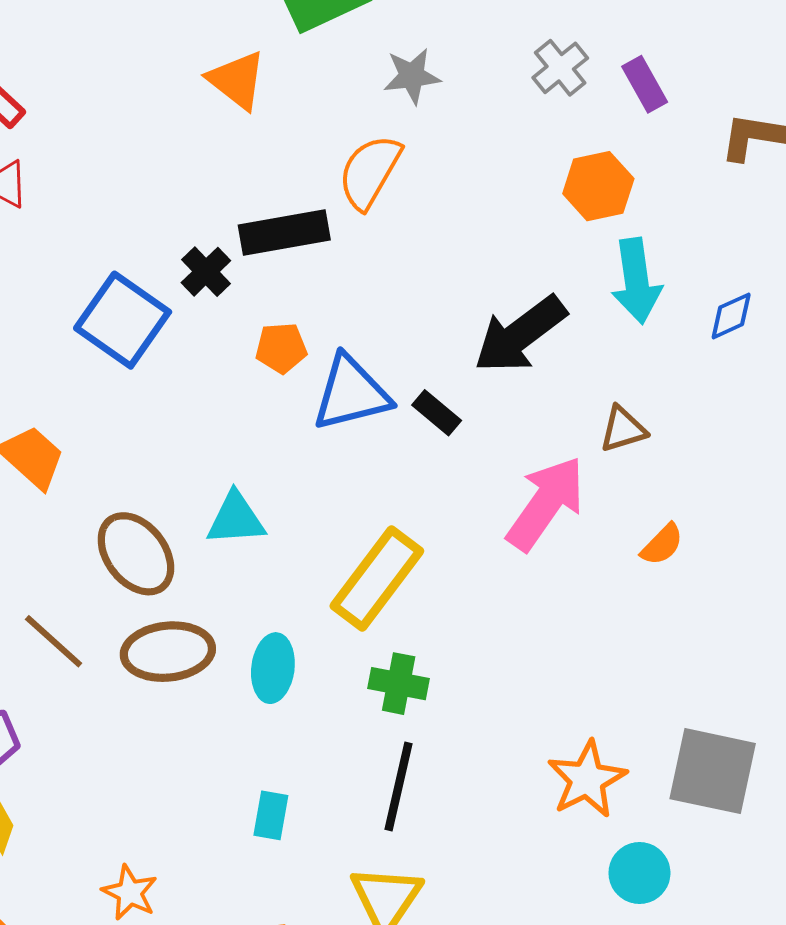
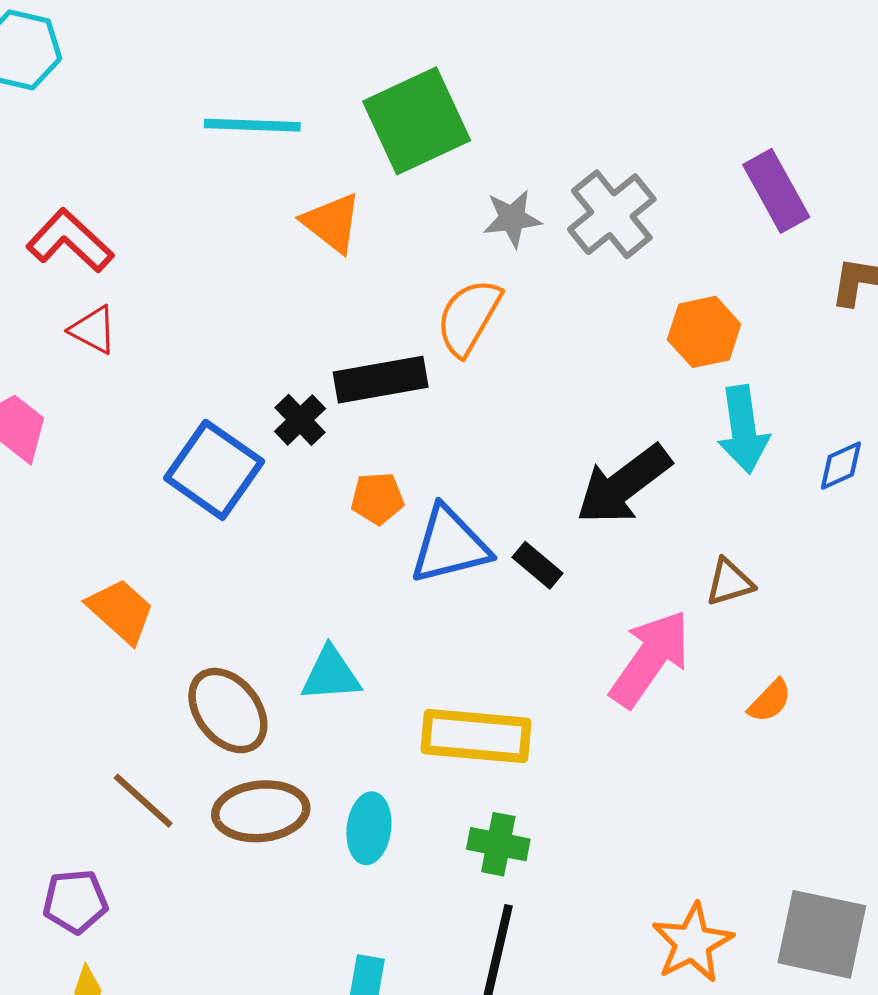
gray cross: (560, 68) -> (612, 214), moved, size x1.5
purple rectangle: (645, 84) -> (776, 191), moved, size x1.4
yellow rectangle: (377, 579) -> (476, 736), turned 58

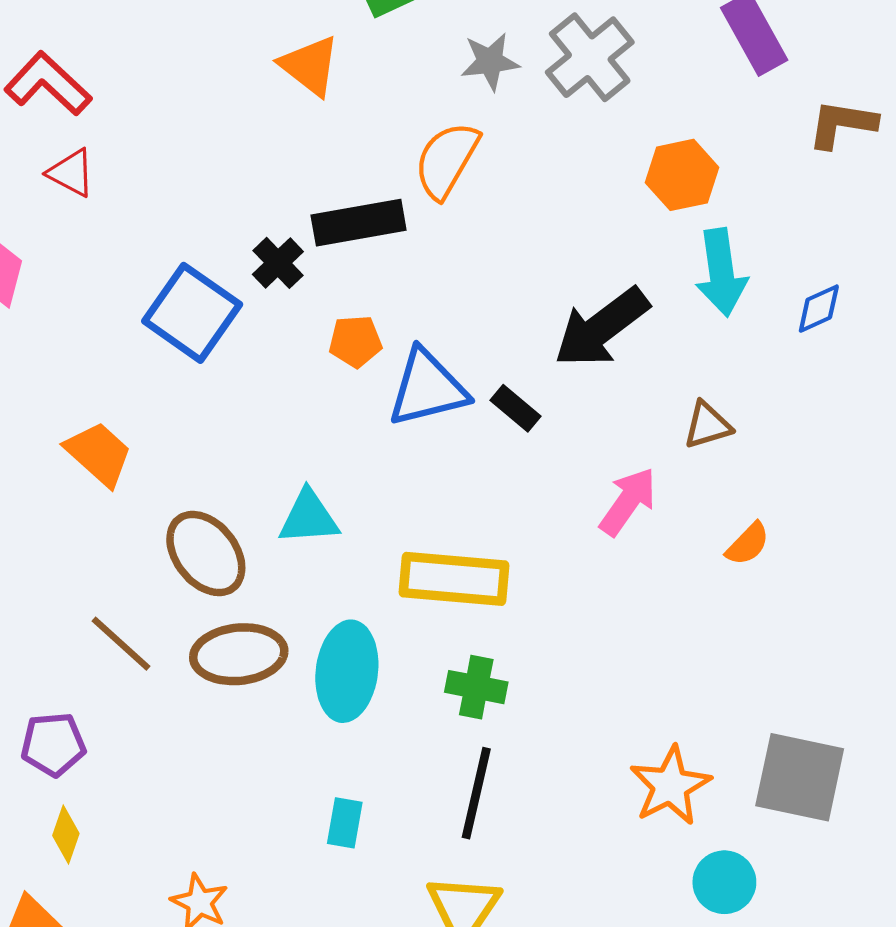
pink arrow: (650, 659) -> (628, 502), size x0.7
cyan ellipse: (369, 828) -> (347, 671), size x1.4

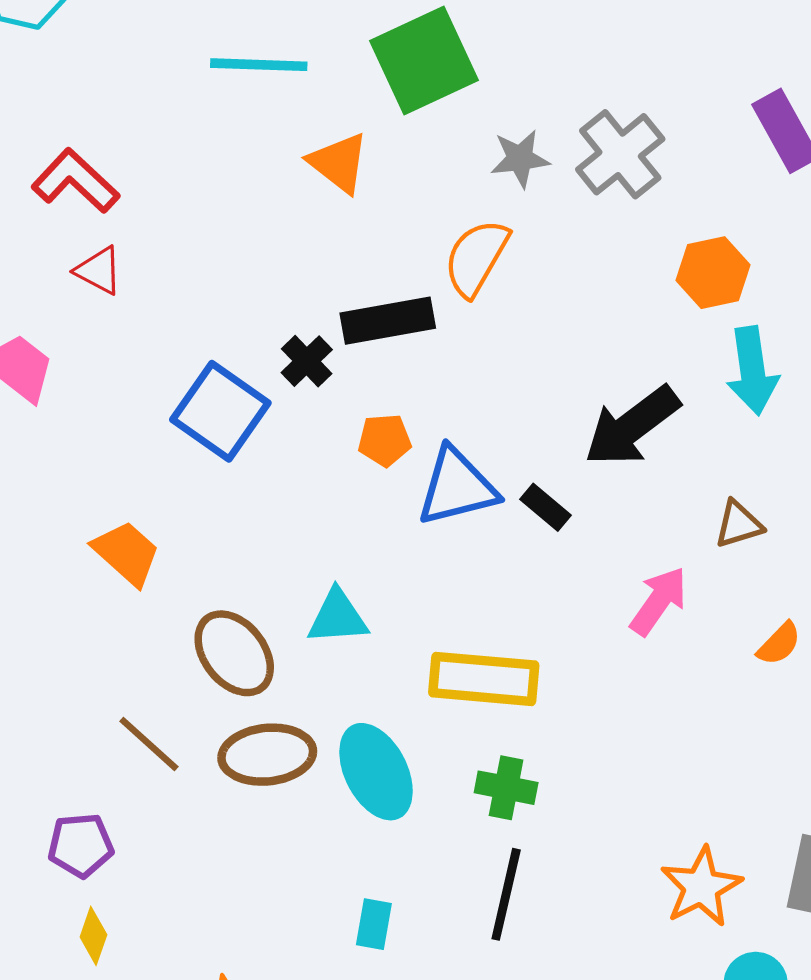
cyan ellipse: (347, 671) -> (376, 772), turned -34

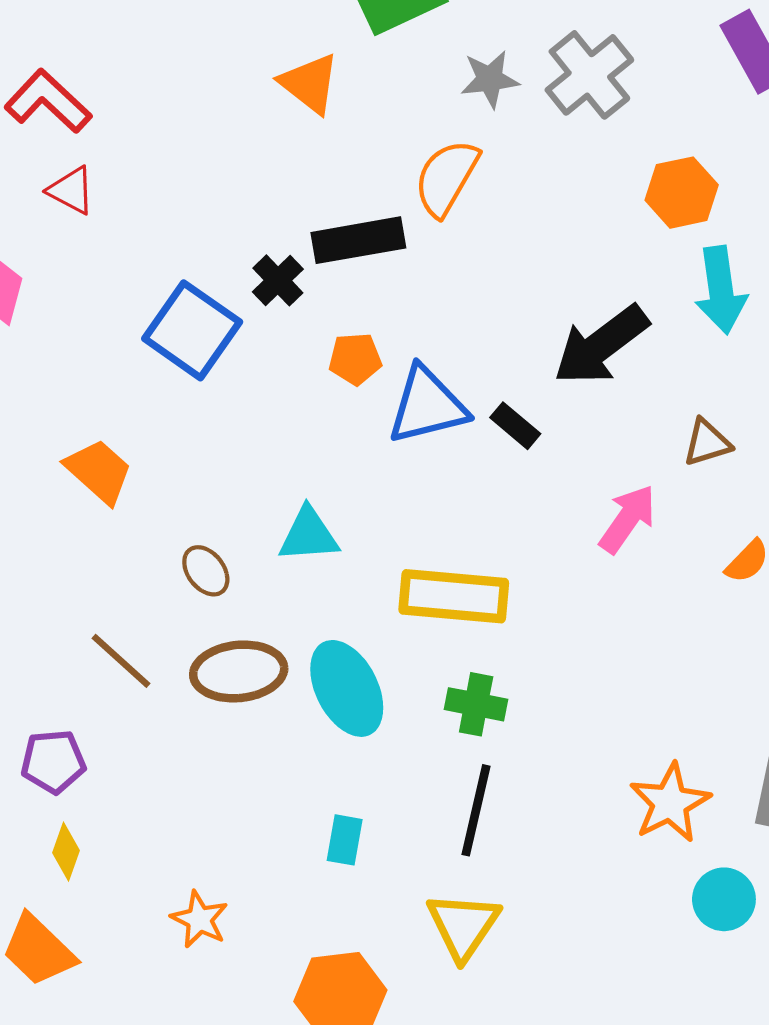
brown ellipse: (234, 653) -> (206, 571), size x0.6

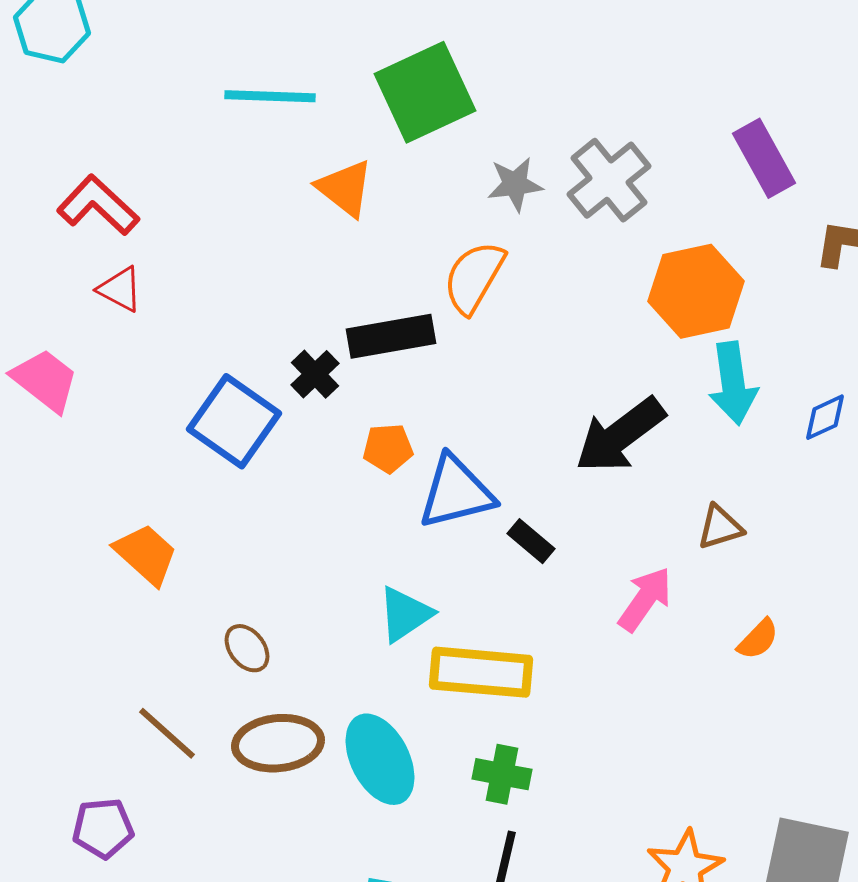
orange hexagon: (682, 193) -> (696, 291), size x1.4
black rectangle: (515, 426) -> (531, 541), moved
cyan triangle: (309, 535) -> (405, 614), moved, turned -30

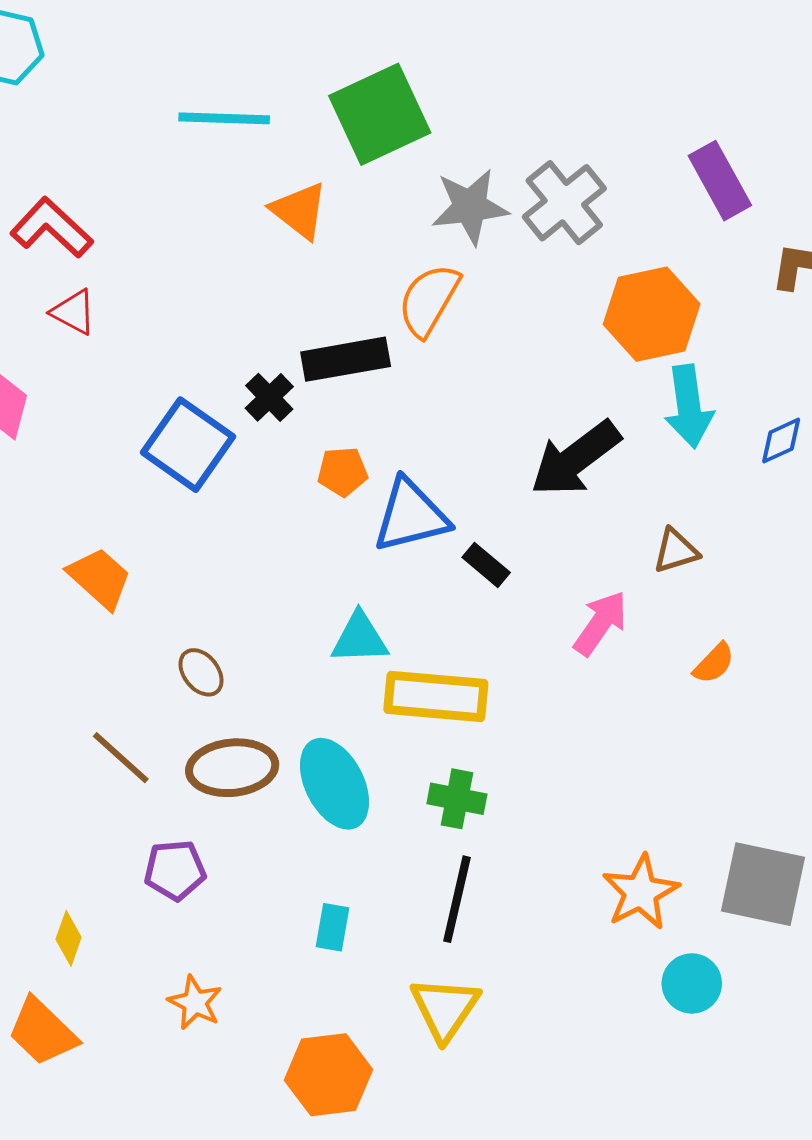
gray star: (515, 184) -> (470, 207), size x1.4
cyan triangle: (405, 614) -> (360, 638), turned 32
purple pentagon: (103, 828) -> (175, 870), moved

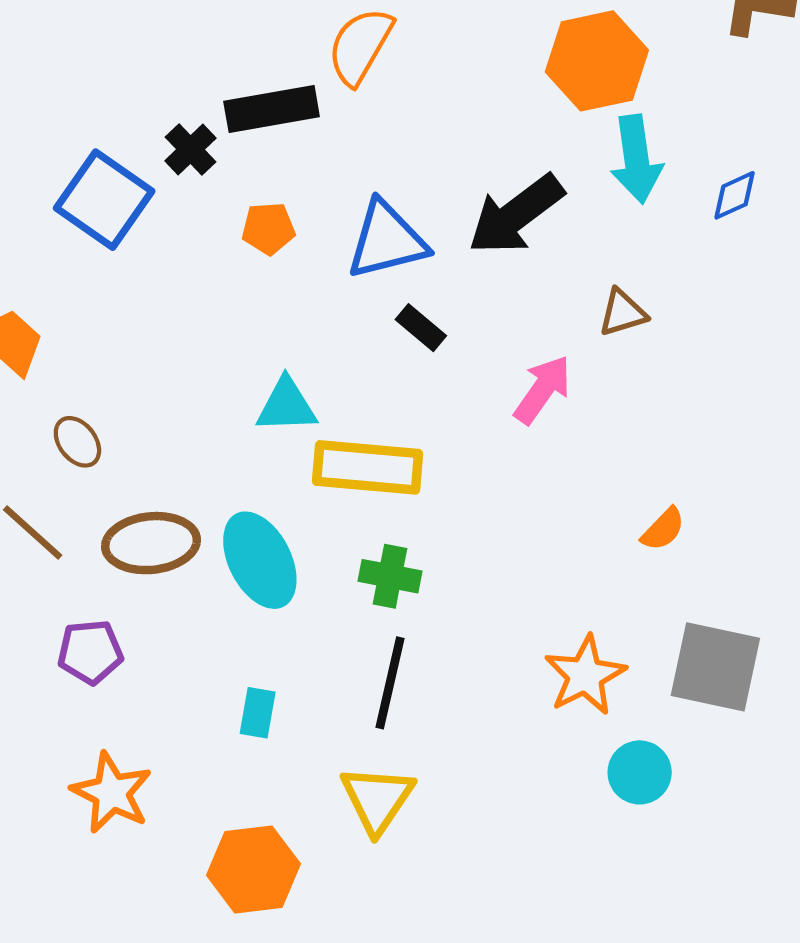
blue triangle: (411, 516) -> (387, 240), moved
orange semicircle: (714, 663) -> (663, 529), moved
brown ellipse: (201, 672) -> (77, 442), moved
orange star: (195, 1003) -> (112, 793), size x1.4

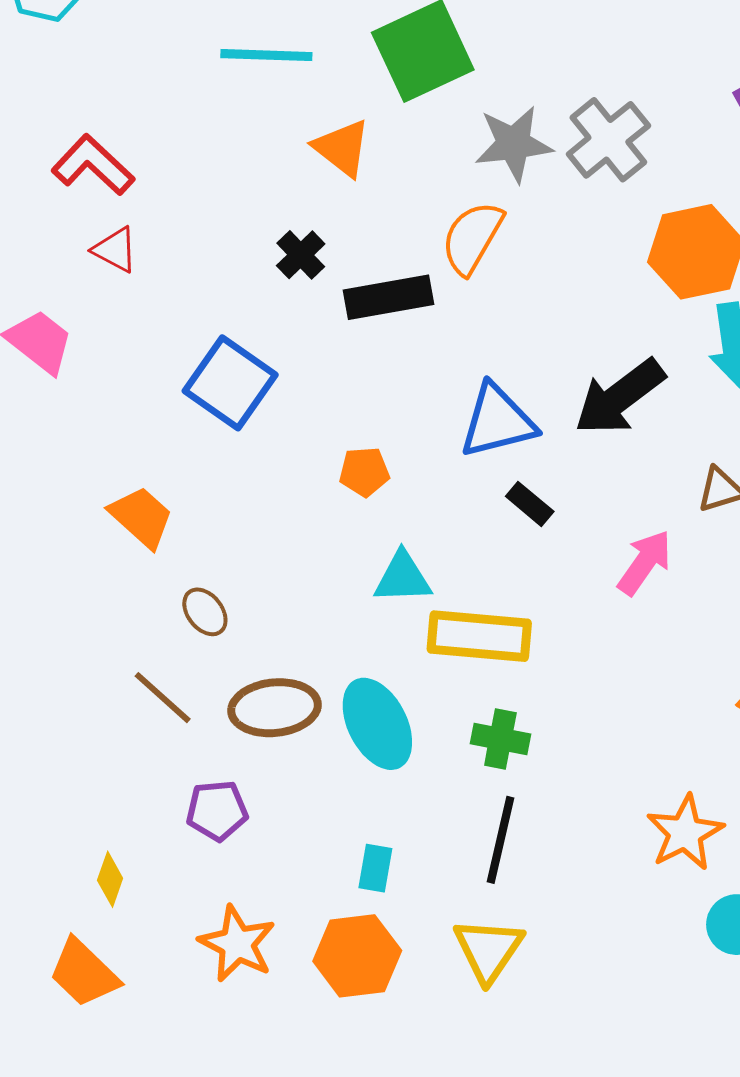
black cross: (191, 149) -> (301, 255), moved
orange pentagon: (268, 228) -> (364, 472), moved
orange hexagon: (253, 870) -> (357, 956), moved

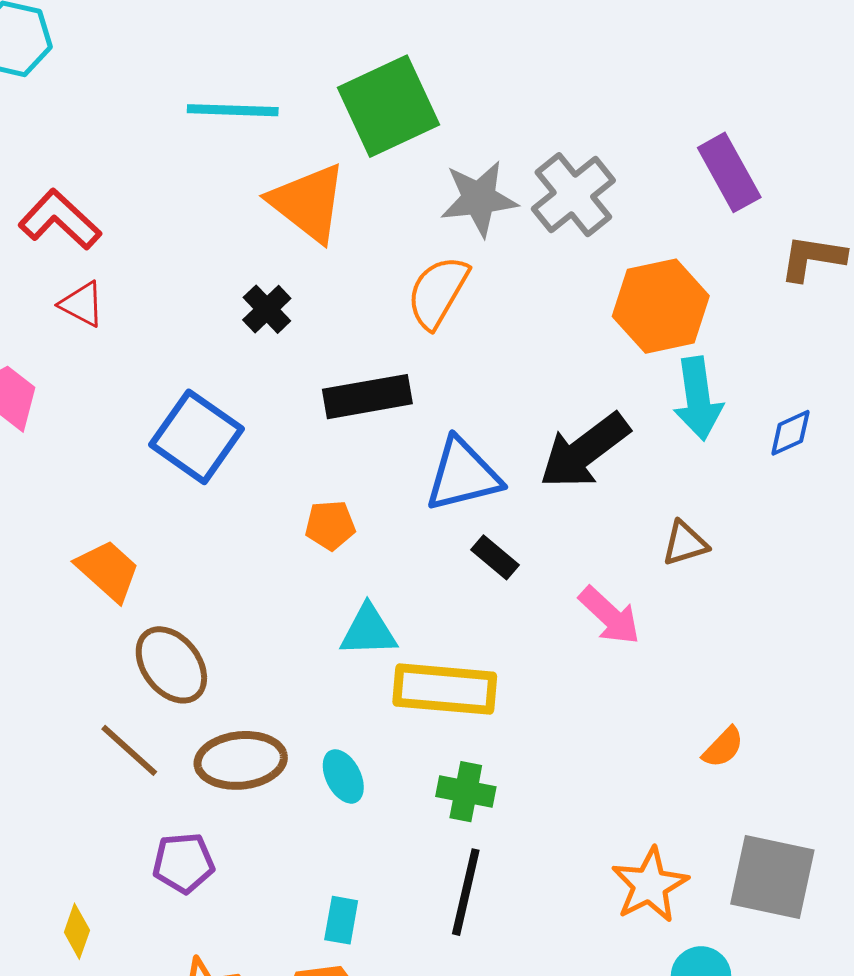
orange triangle: (342, 148) -> (308, 203), size x1.4
black rectangle: (388, 297) -> (367, 397), moved
pink arrow: (645, 562) -> (610, 616), turned 98
brown ellipse: (205, 612) -> (171, 665), size x1.6
cyan ellipse: (377, 724) -> (343, 776), size x0.6

